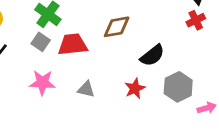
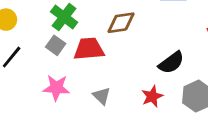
brown diamond: (117, 27) -> (121, 23), moved
gray triangle: (86, 89) -> (102, 96), turned 30

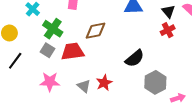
red star: (152, 96) -> (104, 83), moved

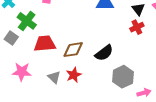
brown diamond: (95, 31) -> (73, 50), moved
gray square: (48, 50) -> (11, 38), moved

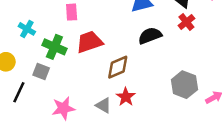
red trapezoid: (45, 44) -> (89, 42), moved
black semicircle: (104, 53) -> (150, 36), moved, turned -150

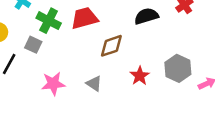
red star: (126, 97) -> (140, 76), moved

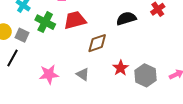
gray square: (33, 45) -> (22, 35), moved
gray hexagon: (178, 68) -> (145, 75), moved

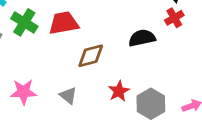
black semicircle: (126, 18) -> (142, 38), moved

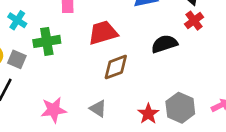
green cross: (24, 22) -> (47, 41), turned -35
red trapezoid: (64, 23) -> (103, 33), moved
red star: (119, 91) -> (148, 114), moved

